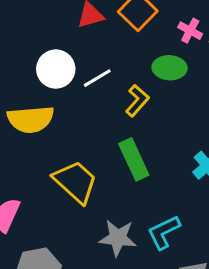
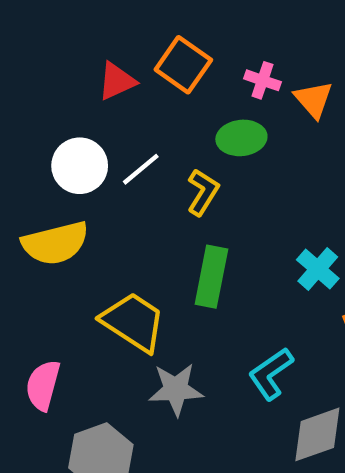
green rectangle: (134, 159) -> (211, 277), turned 45
gray star: (118, 238) -> (176, 389), moved

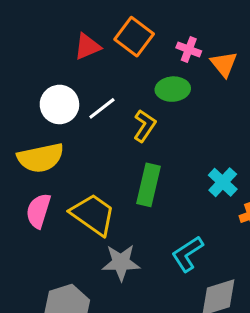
pink semicircle: (43, 385) -> (38, 211), moved

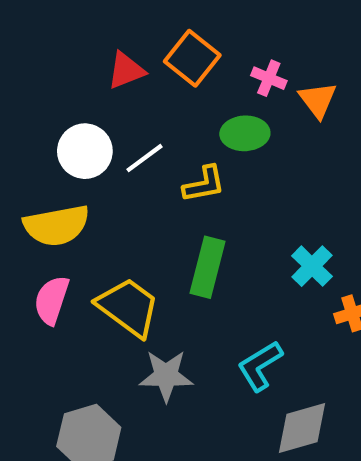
yellow L-shape: (145, 126) -> (204, 184), turned 44

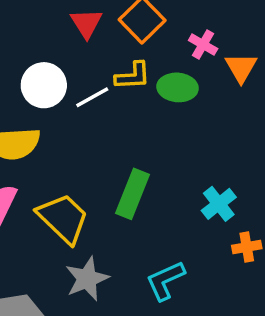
red triangle: (126, 70) -> (86, 23), turned -48
yellow L-shape: (204, 184) -> (133, 76), moved
gray star: (166, 376) -> (87, 279), turned -30

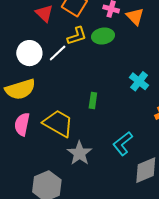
green rectangle: (133, 194) -> (93, 100), size x0.6
cyan cross: (219, 204) -> (139, 81), moved

